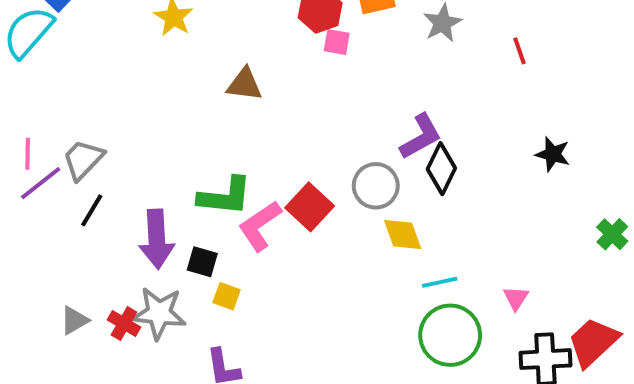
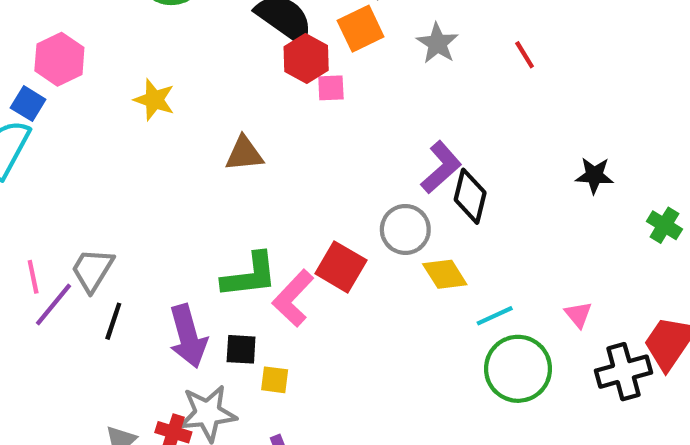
black star: (553, 154) -> (594, 175), moved

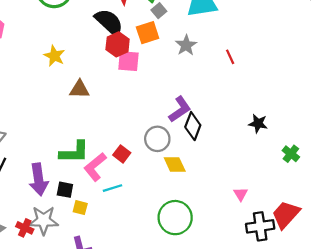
pink square: (331, 88) -> (128, 61), size x1.5
yellow star: (154, 100) -> (54, 56), moved
red square: (341, 267) -> (122, 154), size x0.7
cyan line: (495, 316) -> (112, 188), moved
green circle: (518, 369) -> (175, 218), moved

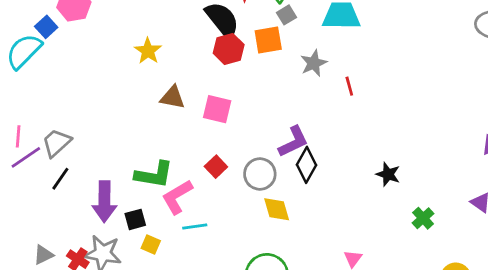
red line: (230, 57) -> (349, 86), moved
pink square: (128, 61) -> (217, 109), moved
red square: (122, 154) -> (216, 167), moved
black square: (65, 190) -> (135, 219), turned -35

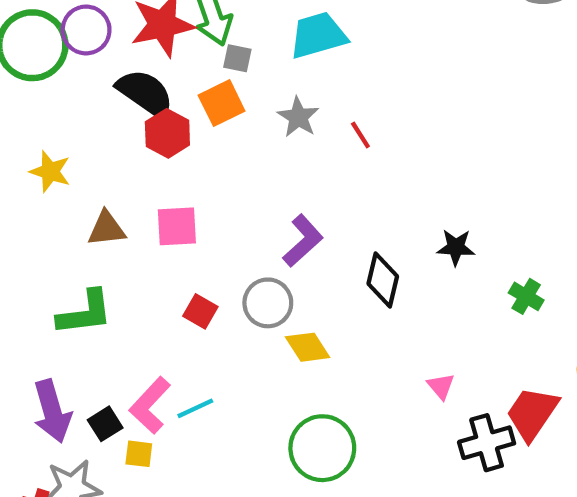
gray square: (286, 15) -> (237, 58), turned -30
black diamond: (306, 165) -> (383, 280), moved
green L-shape: (154, 175) -> (85, 313), moved
pink L-shape: (177, 197) -> (150, 405), moved

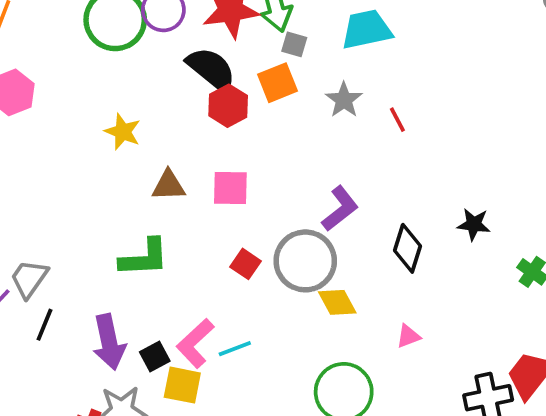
gray circle: (268, 303) -> (305, 261), size x1.4
pink triangle: (441, 386) -> (408, 336), moved, turned 45
yellow square: (139, 454) -> (182, 385), size x1.5

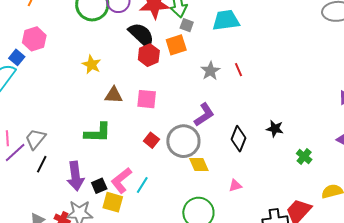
gray star: (344, 100) -> (210, 71), moved
cyan line: (235, 349) -> (142, 185), turned -42

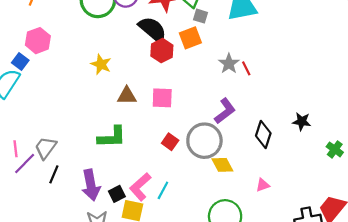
red line: (238, 70) -> (246, 68), moved

